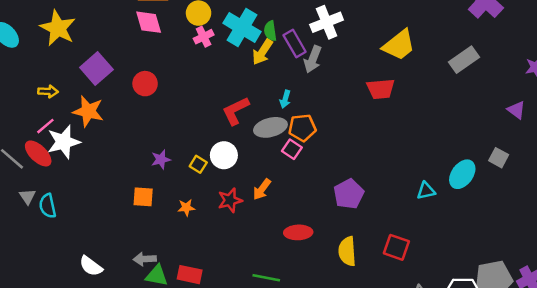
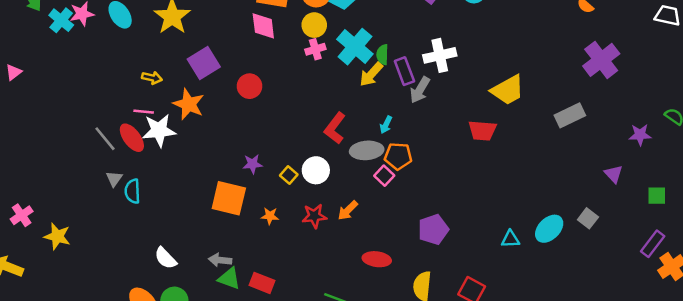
red L-shape: (236, 111) -> (335, 128), turned -36
pink line: (45, 126) -> (144, 112), turned 36
orange square: (143, 197) -> (229, 198), size x1.6

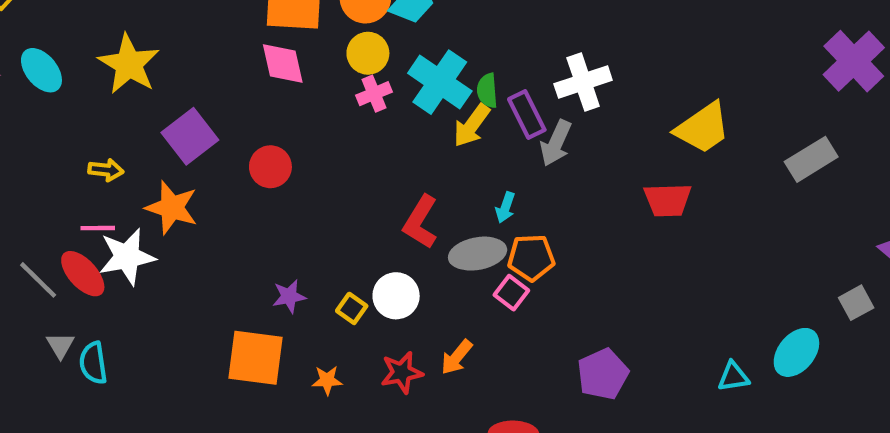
gray square: (588, 218) -> (856, 303), moved, turned 30

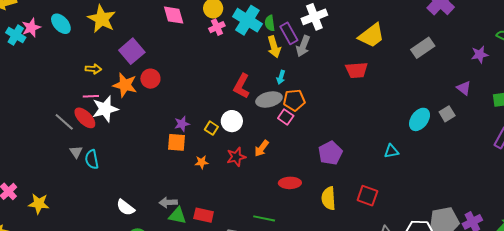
yellow arrow: (472, 126) -> (274, 47), moved, turned -50
red circle: (270, 167) -> (150, 79), moved
cyan ellipse: (796, 352) -> (420, 119), moved
orange square: (256, 358) -> (177, 142), moved, size x0.7

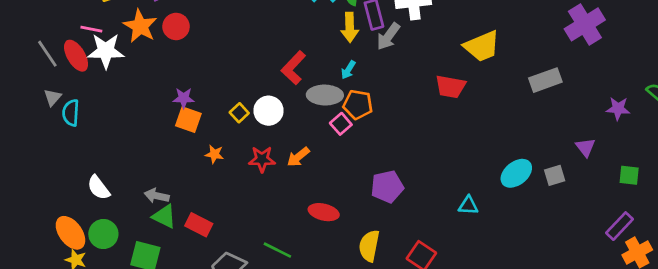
purple star: (182, 124) -> (184, 98), moved

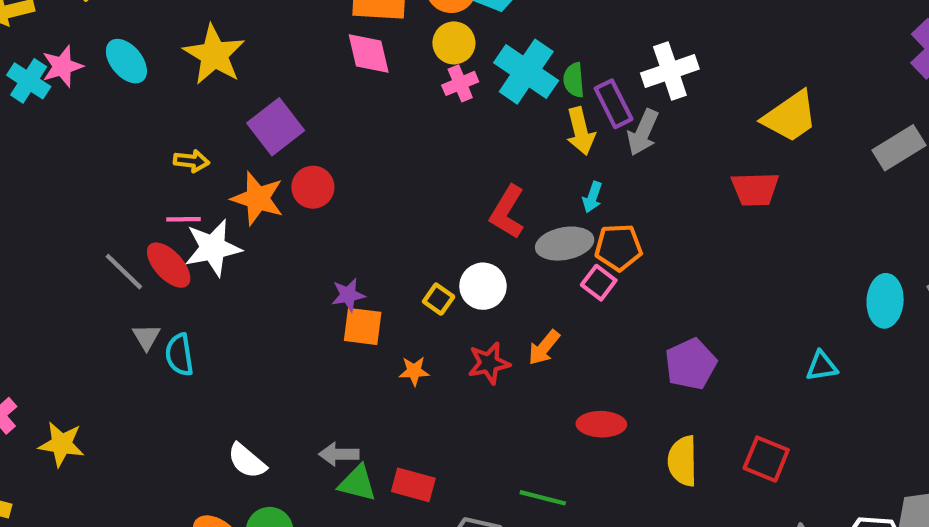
cyan ellipse: (516, 173) -> (885, 301), turned -36

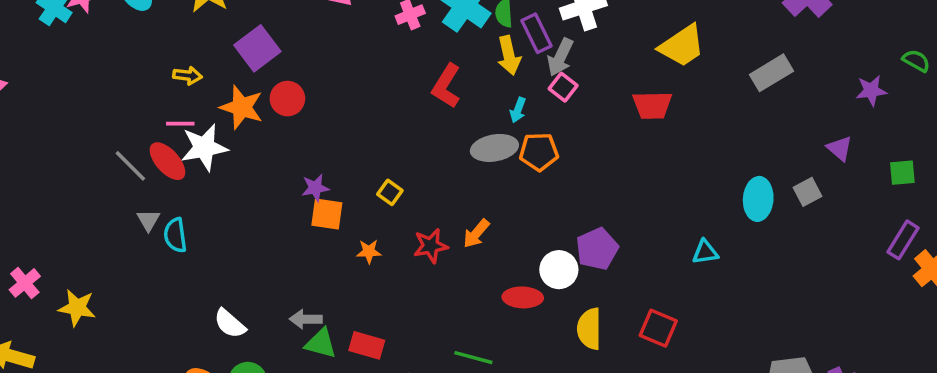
red L-shape: (507, 212) -> (446, 86), moved
pink square: (599, 283) -> (563, 87), moved
white circle: (483, 286) -> (559, 270), moved

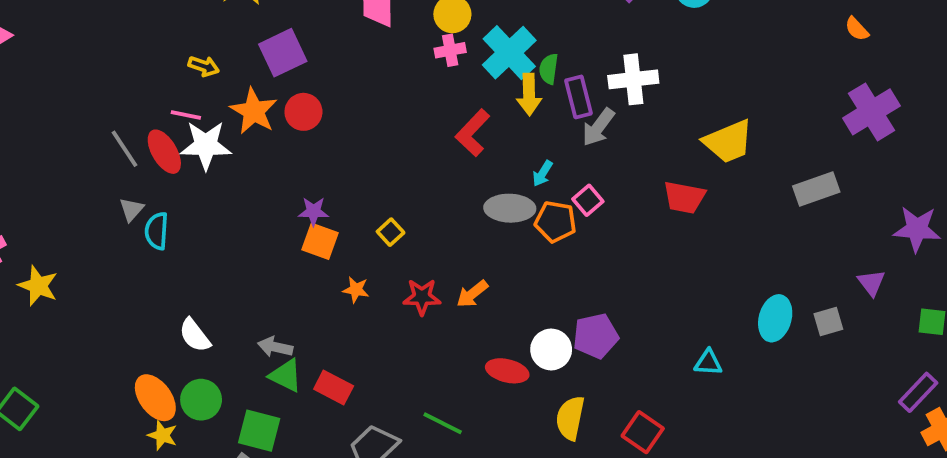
yellow arrow: (509, 55) -> (529, 94), moved
pink square: (563, 87) -> (588, 200), moved
purple star: (871, 91) -> (917, 229), size x1.4

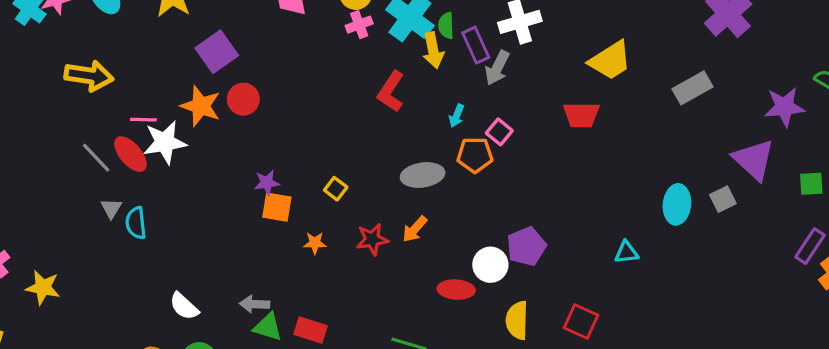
yellow arrow: (204, 66) -> (89, 76), moved, size x1.8
gray ellipse: (510, 208) -> (423, 175), moved
purple triangle: (871, 283) -> (754, 160), size x1.8

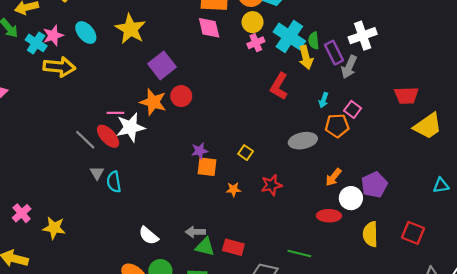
yellow trapezoid: (610, 61) -> (428, 126), moved
yellow arrow: (89, 76) -> (59, 67), moved
orange arrow: (415, 229) -> (333, 177), moved

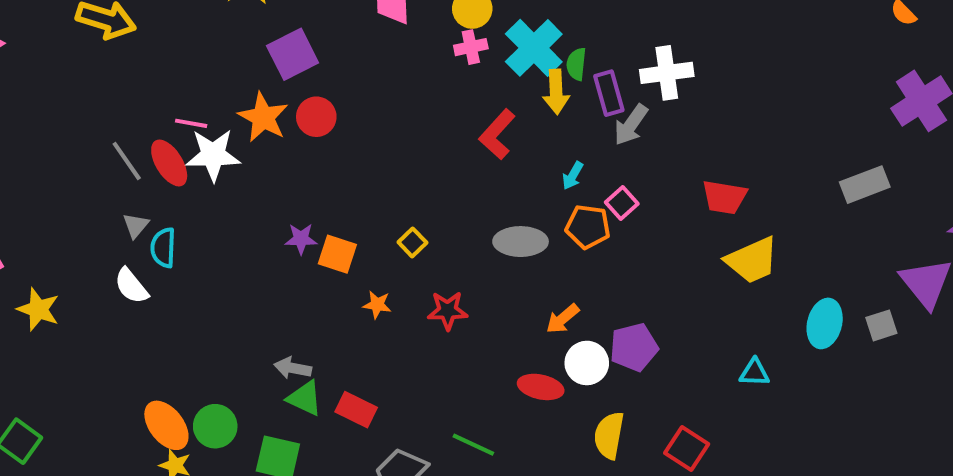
purple star: (200, 151) -> (301, 239), moved
white semicircle: (149, 236) -> (131, 286), moved

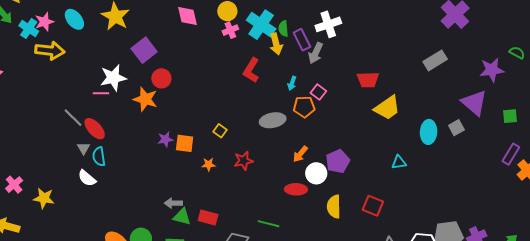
orange star: (263, 117) -> (145, 99), moved
white star: (213, 155) -> (113, 78), moved
red ellipse: (169, 163) -> (95, 129), moved

